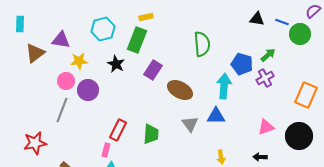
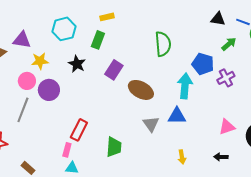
green rectangle: (137, 40) -> (98, 40), size x0.7
green arrow: (268, 55) -> (229, 44), moved
green trapezoid: (151, 134) -> (114, 147), moved

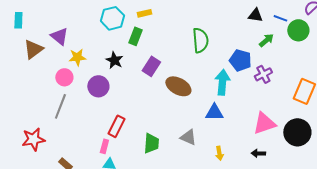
cyan hexagon: (64, 29) -> (112, 18), moved
purple triangle: (22, 40) -> (59, 36), turned 30
purple circle: (49, 90) -> (98, 86), moved
gray triangle: (151, 124) -> (188, 137), moved, turned -30
pink triangle: (227, 127) -> (264, 123), size x1.4

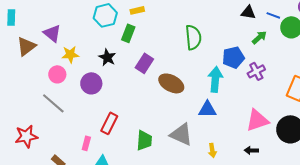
blue pentagon: (240, 60) -> (233, 57), turned -30
gray line: (60, 106) -> (53, 103), turned -70
gray triangle: (188, 137) -> (181, 134), size x1.4
pink rectangle: (104, 146) -> (86, 143), moved

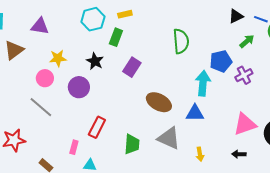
black triangle: (248, 12) -> (236, 16), turned -35
purple triangle: (52, 33) -> (40, 26), moved, turned -30
brown ellipse: (171, 83) -> (159, 102), moved

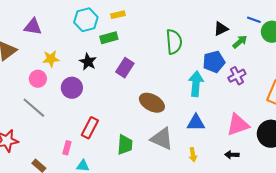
black triangle: (236, 16) -> (221, 29), moved
green rectangle: (116, 37) -> (109, 38), turned 54
blue triangle: (195, 113) -> (196, 123), moved

